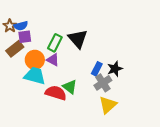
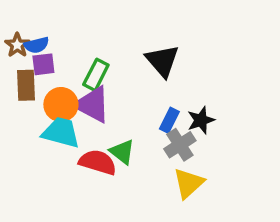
black triangle: (78, 39) -> (162, 61), moved
brown rectangle: (15, 49) -> (26, 85), turned -54
purple triangle: (53, 60) -> (92, 105), size x1.6

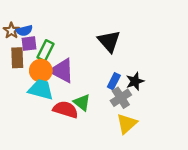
green rectangle: (96, 75) -> (45, 51), moved

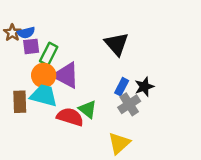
brown rectangle: (17, 58) -> (20, 102), moved
yellow triangle: (127, 124) -> (119, 143), moved

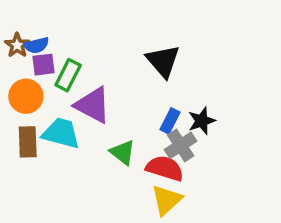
orange circle: (44, 75) -> (26, 96), moved
red semicircle: (70, 117) -> (165, 168), moved

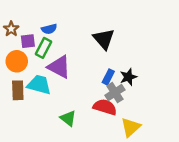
blue semicircle: (36, 45) -> (49, 29), moved
green triangle: (123, 152) -> (68, 118), moved
yellow triangle: (167, 200) -> (131, 127), moved

